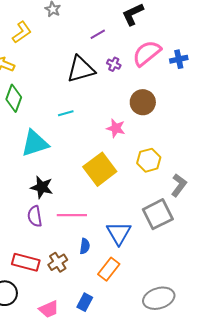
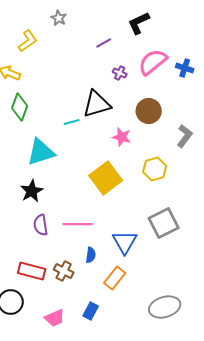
blue cross: (179, 59) -> (185, 68), turned 30
black triangle: (81, 69) -> (97, 104), moved
gray L-shape: (179, 185) -> (185, 136), moved
black star: (42, 187) -> (32, 191), moved, turned 30
brown cross: (58, 262) -> (64, 271), turned -30

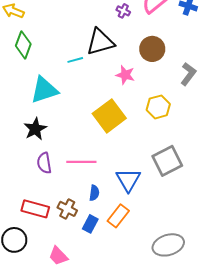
blue rectangle: (91, 311) -> (90, 224), moved
pink trapezoid: (55, 318) -> (58, 256), turned 70

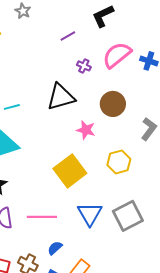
cyan line: (75, 60) -> (12, 107), moved
blue triangle: (128, 180) -> (90, 214), moved
blue semicircle: (94, 193) -> (55, 248), turned -140

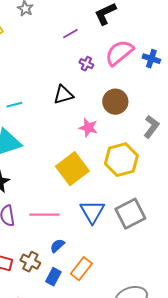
black triangle: (61, 97) -> (63, 95), size x0.7
yellow hexagon: (119, 162) -> (121, 160), size x1.4

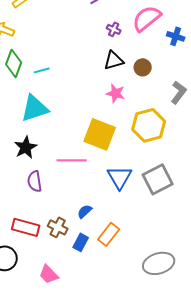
blue cross: (151, 59) -> (176, 36), moved
black triangle: (63, 95) -> (114, 60), moved
brown circle: (115, 102) -> (143, 67), size x0.7
yellow square: (72, 169) -> (100, 134), turned -32
pink line: (44, 215) -> (72, 160), moved

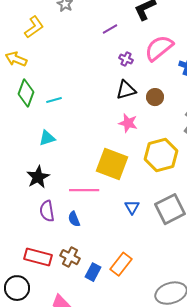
cyan triangle: (35, 108) -> (47, 138), size x0.6
blue triangle: (120, 177) -> (132, 207), size x0.6
blue semicircle: (85, 211) -> (74, 219), moved, turned -70

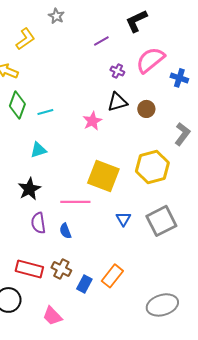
pink star: (128, 123) -> (92, 121), moved, turned 30

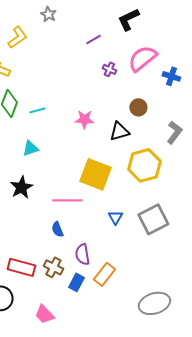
black triangle: (117, 102) -> (119, 131), moved
pink star: (92, 121) -> (84, 119), turned 30
purple semicircle: (38, 223) -> (82, 254), moved

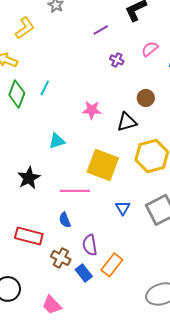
pink semicircle: (142, 58) -> (150, 49), size x0.6
cyan line: (37, 110) -> (45, 88), moved, turned -49
cyan triangle: (30, 148) -> (57, 141), moved
red rectangle: (21, 267) -> (29, 236), moved
blue rectangle: (76, 282) -> (84, 273), turned -66

